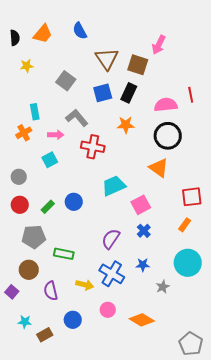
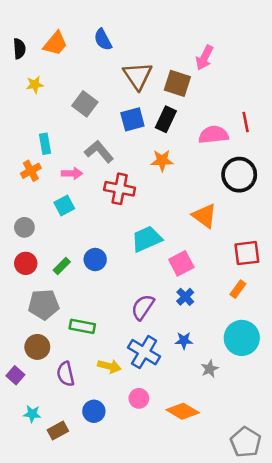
black circle: (168, 136) -> (239, 175), moved

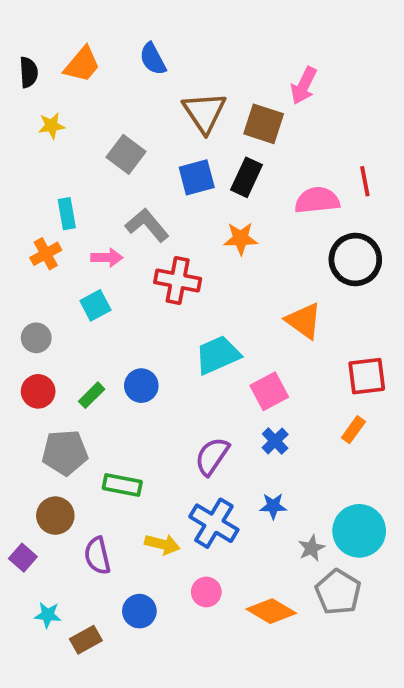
cyan circle: (242, 338) -> (359, 531), moved
gray pentagon: (246, 442) -> (338, 592), moved

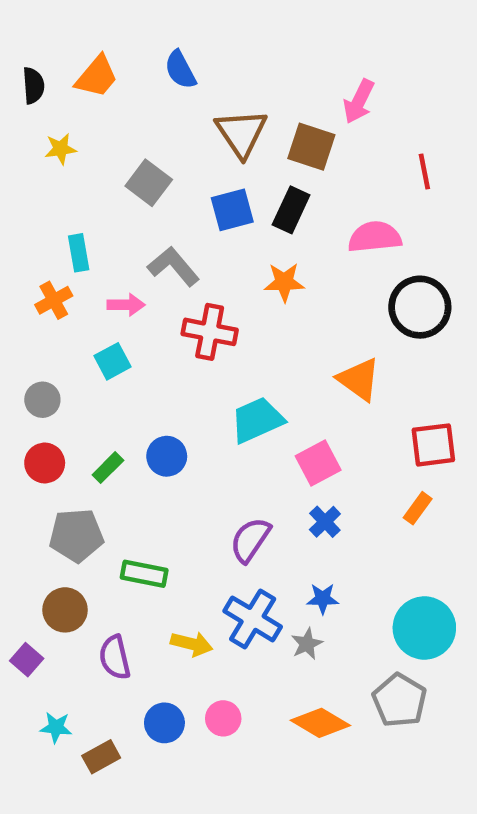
red line: (365, 181) -> (424, 171), moved
gray star: (311, 548) -> (307, 644), moved
pink circle: (206, 592) -> (223, 718), moved

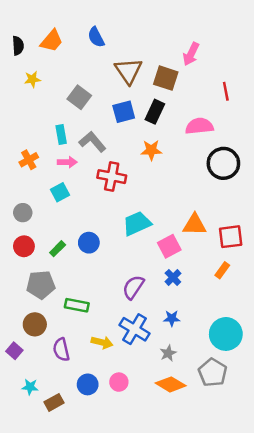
cyan rectangle: (79, 253) -> (61, 135), moved
orange triangle: (359, 379) -> (195, 225), moved, turned -35
gray star: (307, 644) -> (168, 353), moved

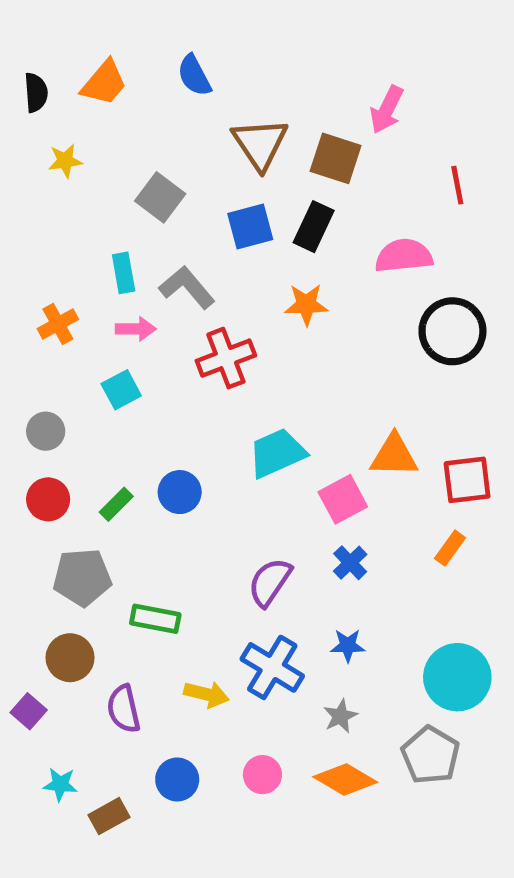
red cross: (112, 177) -> (226, 358), turned -32
pink circle: (119, 382) -> (262, 775), moved

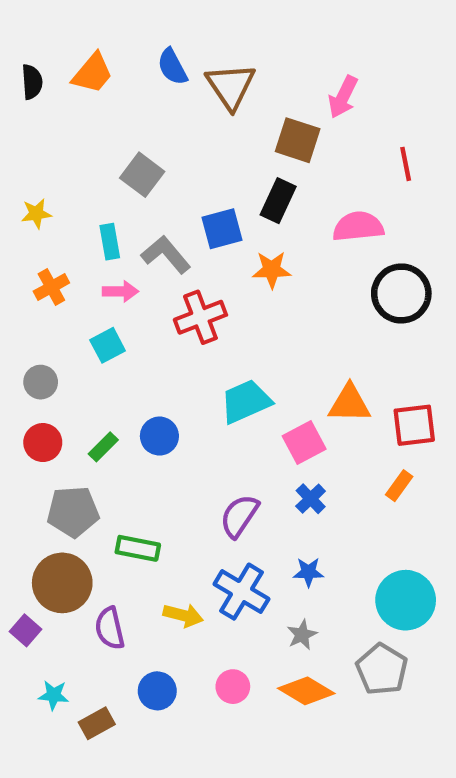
brown triangle: (260, 144) -> (231, 86), moved
yellow star: (65, 161) -> (36, 214), moved
blue square: (250, 227) -> (222, 229), moved
brown circle: (70, 658) -> (62, 583), size x1.4

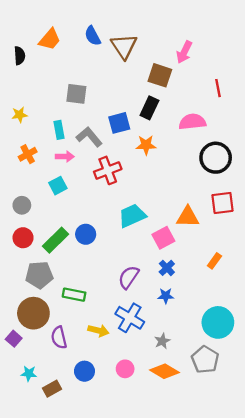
black semicircle: (32, 82) -> (20, 56), moved
gray square: (142, 175) -> (76, 94), turned -30
red square: (414, 425) -> (223, 203), moved
green rectangle: (103, 447) -> (55, 240), size x1.6
blue star: (308, 572) -> (166, 296), moved

